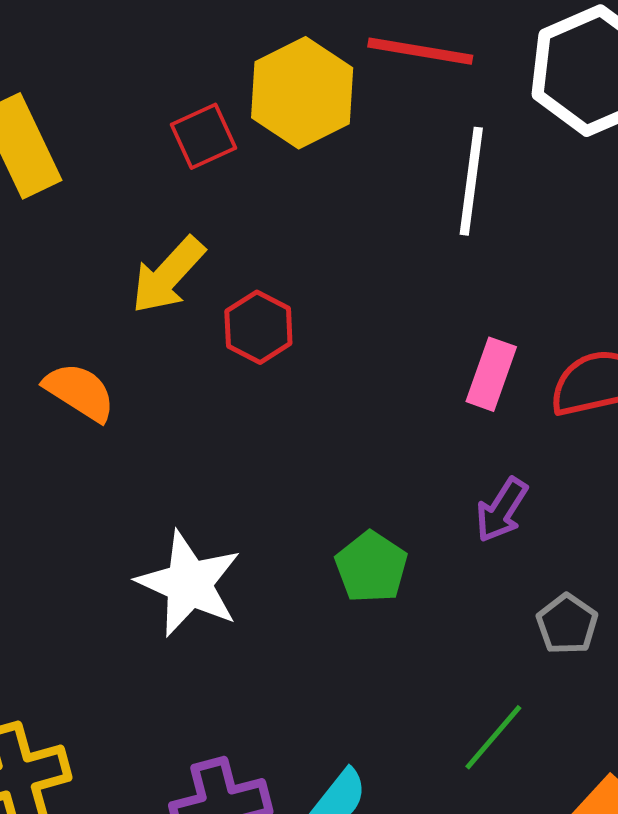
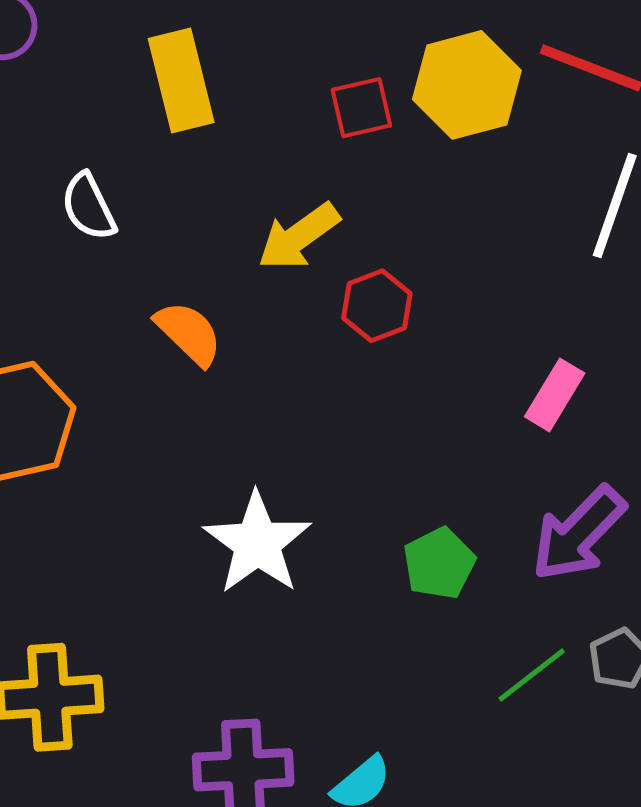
pink rectangle: (491, 374) -> (555, 395), moved
purple arrow: (502, 510) -> (578, 534), size x1.6
green line: (493, 737) -> (532, 675), moved

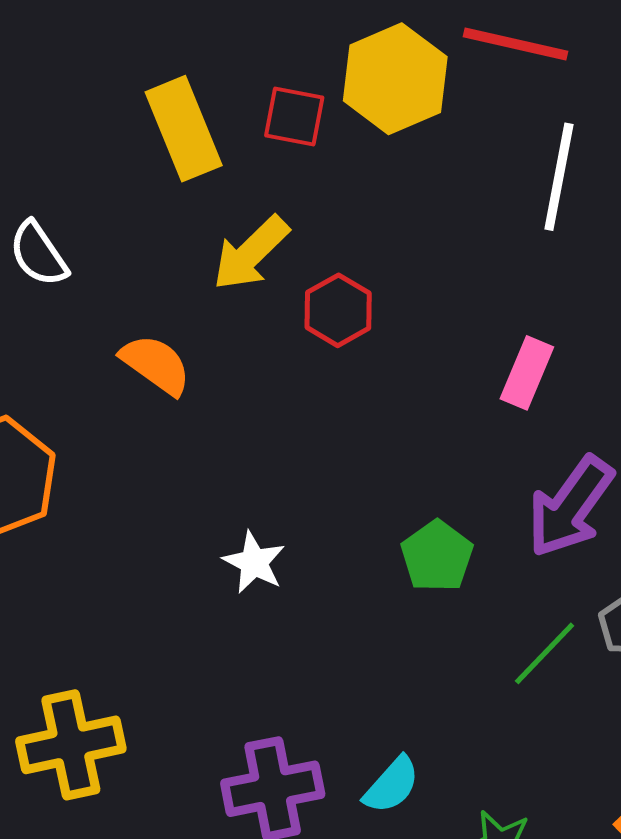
yellow rectangle: (181, 80) -> (184, 129), moved
red square: (361, 108) -> (294, 116), turned 32
white star: (257, 543) -> (254, 562), size x0.6

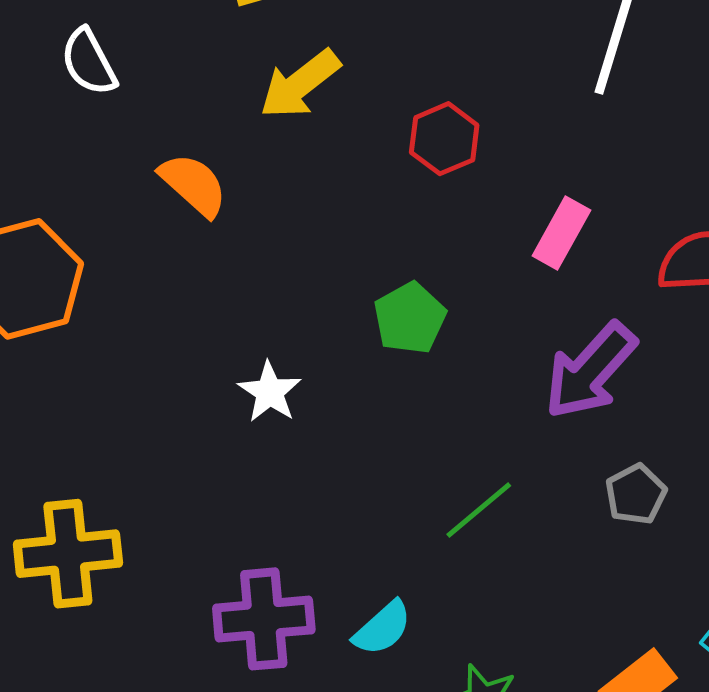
red hexagon: (338, 310) -> (444, 139), moved
green pentagon: (437, 556) -> (410, 318), moved
green line: (545, 653) -> (479, 510), moved

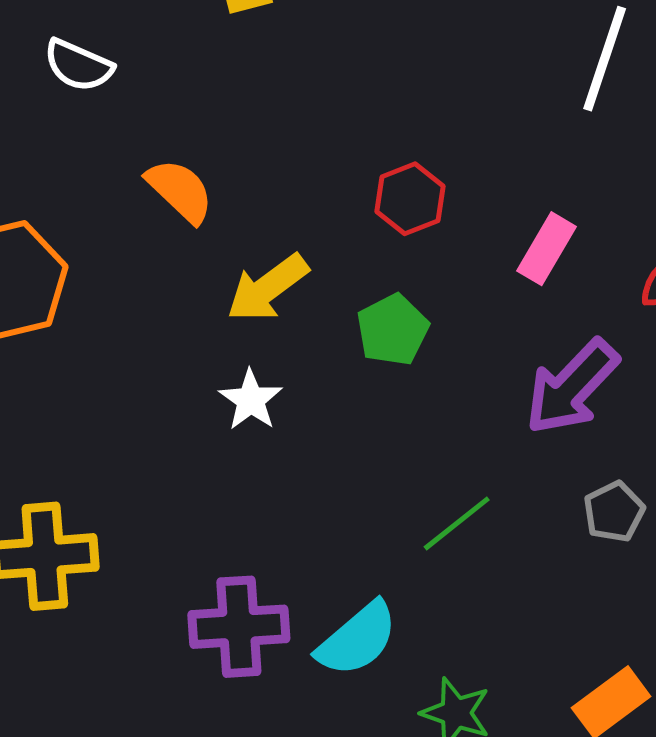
white semicircle: (89, 62) -> (78, 65), turned -40
yellow arrow: (300, 84) -> (268, 288), moved
red hexagon: (444, 139) -> (410, 199), moved
cyan semicircle: (382, 628) -> (357, 639), size x1.4

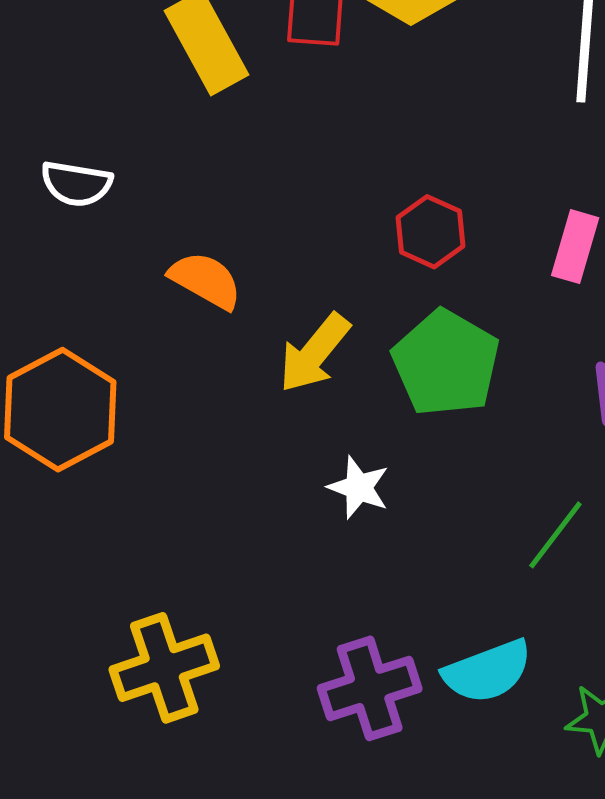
green pentagon: (393, 330) -> (446, 363), size x1.5
white star: (251, 400) -> (359, 487), moved
cyan semicircle: (357, 639) -> (487, 671), turned 34

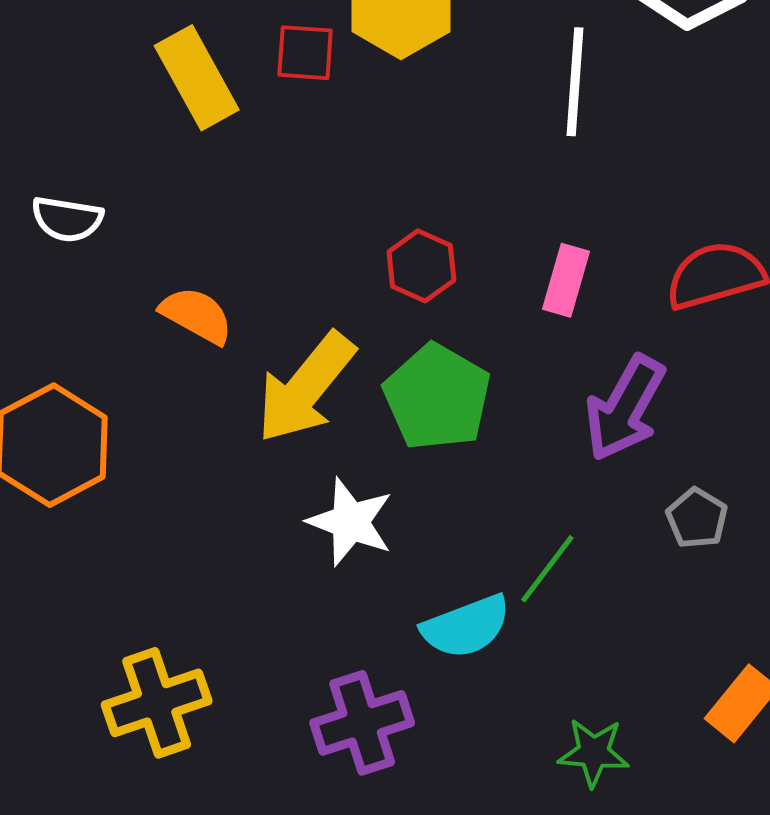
yellow arrow: (314, 353) -> (306, 388), size x1.4
white star: (359, 487) -> (350, 522), size x1.4
cyan semicircle: (487, 671) -> (466, 627), moved

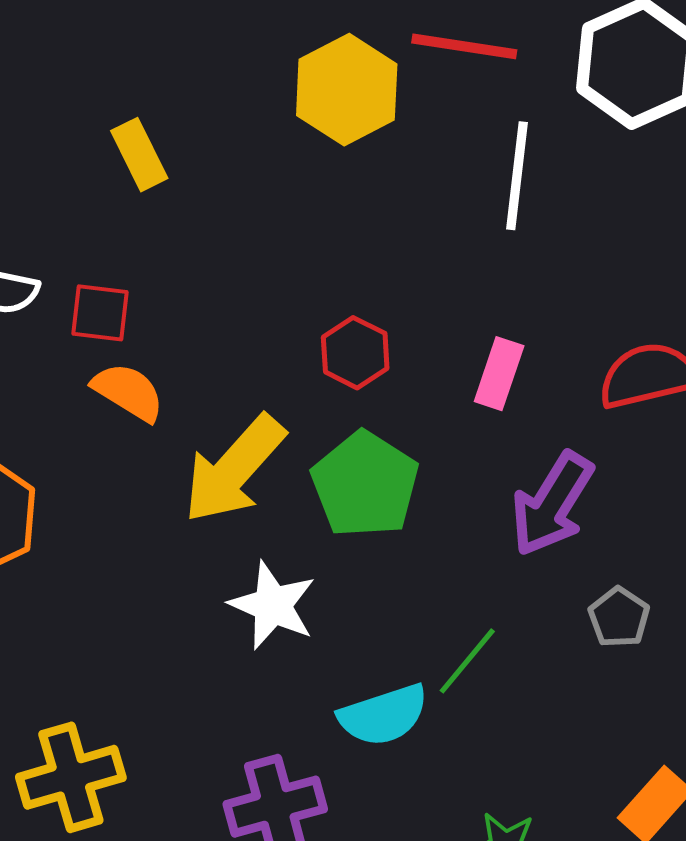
red square: (305, 53) -> (100, 313), moved
yellow rectangle: (197, 78) -> (139, 155), size x0.7

